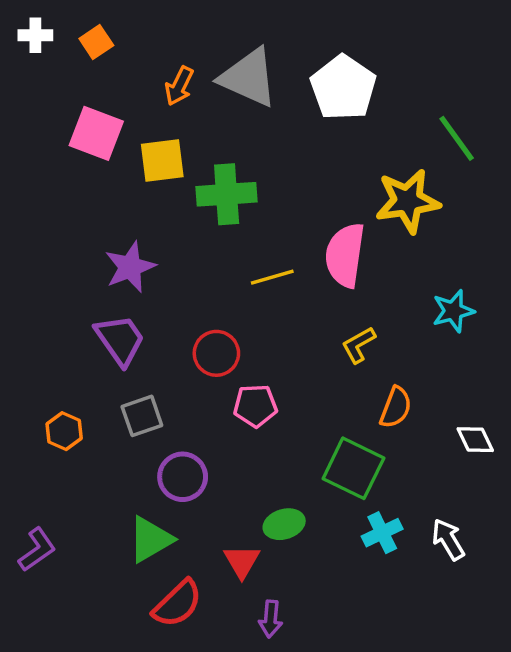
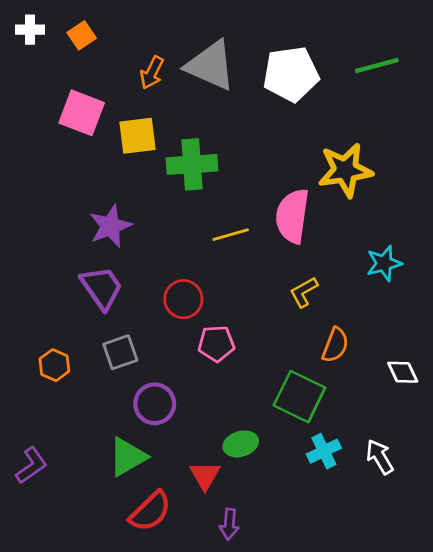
white pentagon: (343, 88) -> (291, 74), turned 30
green line: (457, 138) -> (377, 65), moved, turned -69

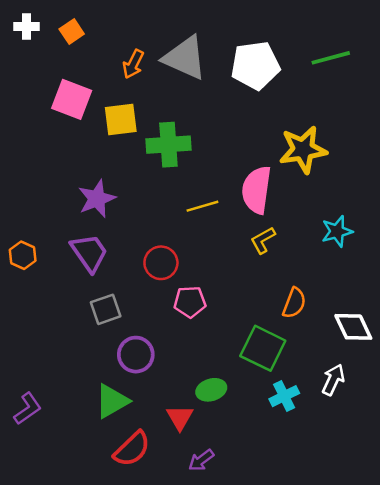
yellow L-shape: (304, 292) -> (263, 240), moved
orange hexagon: (54, 365) -> (23, 255), moved
white diamond: (403, 372) -> (353, 327), size x1.4
white arrow: (380, 457) -> (333, 380), moved, turned 56
purple arrow: (229, 524) -> (201, 460), turned 48

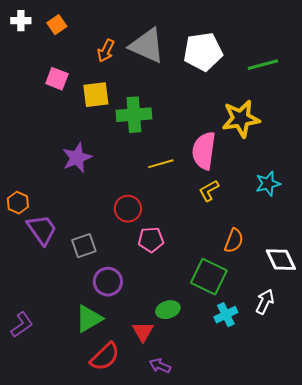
green line: (331, 58) -> (263, 65), moved
pink square: (72, 99) -> (57, 79), size x0.7
purple trapezoid: (89, 253) -> (42, 230), moved
purple arrow: (201, 460) -> (160, 366), turned 60

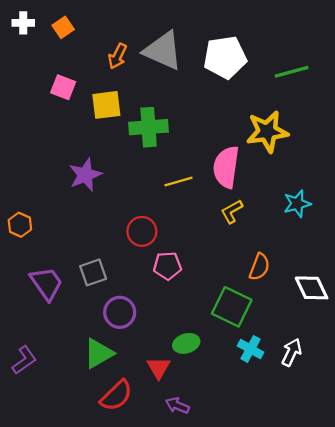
purple trapezoid: (42, 230) -> (46, 284), moved
white arrow: (265, 302) -> (292, 352), moved
cyan cross: (226, 315) -> (251, 349), turned -35

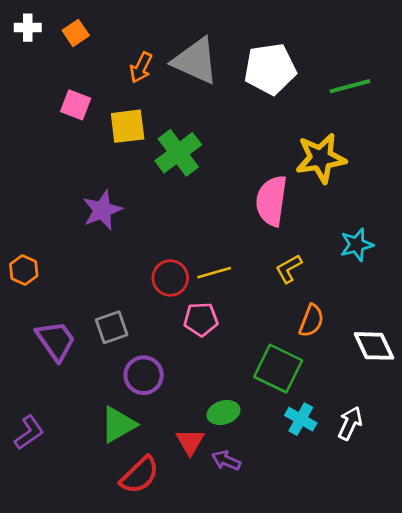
green cross: (149, 127) -> (178, 153), turned -33
yellow line: (178, 181) -> (214, 273), moved
yellow L-shape: (232, 211) -> (289, 269), moved
purple arrow: (177, 406) -> (226, 460), moved

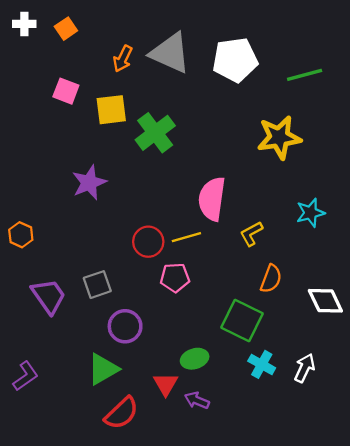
pink semicircle: (271, 201) -> (212, 199), moved

